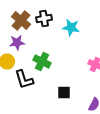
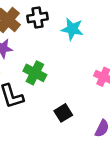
black square: (64, 92) -> (63, 113), turned -32

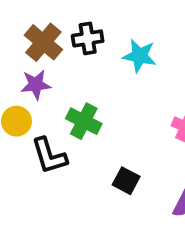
black square: (63, 113) -> (126, 181), turned -30

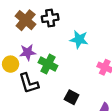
cyan star: (140, 56) -> (79, 39), moved
purple star: (36, 85) -> (28, 52), moved

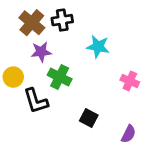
purple star: (28, 52) -> (41, 52), moved

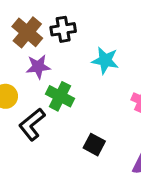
black L-shape: (36, 101) -> (32, 124), turned 68

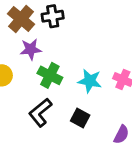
cyan star: (105, 60) -> (90, 81), moved
black L-shape: (32, 124) -> (40, 113), moved

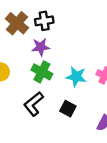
purple star: (31, 49) -> (41, 47), moved

